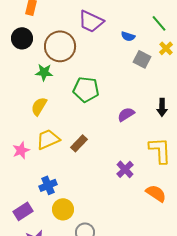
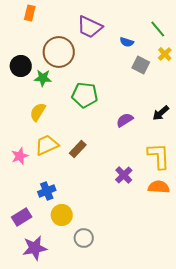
black circle: (22, 38) -> (21, 66), moved
black arrow: (162, 107) -> (161, 113), turned 48
orange semicircle: (156, 193) -> (159, 187), moved, turned -30

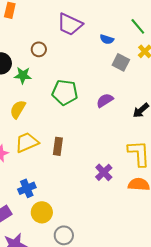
brown circle: (59, 52) -> (39, 49), size x0.5
purple semicircle: (125, 120) -> (105, 100), moved
brown rectangle: (78, 149) -> (58, 146), turned -36

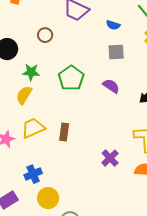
gray square: (121, 62) -> (116, 52), moved, turned -30
green star: (23, 75) -> (31, 72), moved
green pentagon: (65, 92) -> (71, 78), turned 30
purple semicircle: (105, 100) -> (111, 86), turned 66

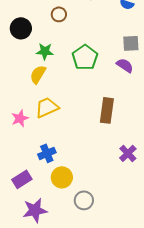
gray square: (116, 52) -> (131, 43), moved
brown rectangle: (64, 132) -> (107, 110), moved, size x1.4
purple cross: (110, 158) -> (128, 153), moved

